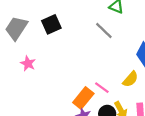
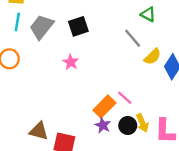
pink star: (28, 63) -> (71, 62), moved
yellow semicircle: (130, 79) -> (152, 57), moved

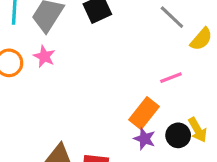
pink star: (71, 62) -> (44, 56), moved
pink line: (125, 98) -> (171, 78), moved, turned -56

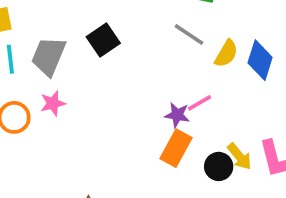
pink star: (44, 56) -> (53, 103), turned -30
purple star: (145, 139) -> (177, 115), moved

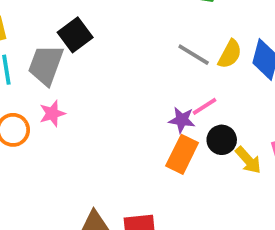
gray line: (189, 34) -> (194, 55), moved
black square: (103, 40) -> (75, 35), moved
black circle: (219, 166) -> (222, 140), moved

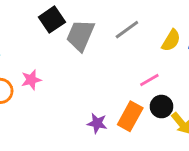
gray line: (194, 55) -> (127, 30), moved, turned -70
gray trapezoid: (46, 65) -> (80, 35), moved
purple star: (182, 120) -> (97, 123), moved

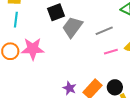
pink star: (31, 80) -> (33, 49), size x1.6
pink line: (149, 80) -> (111, 52), moved

